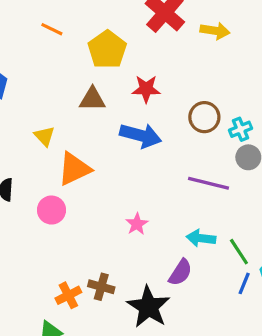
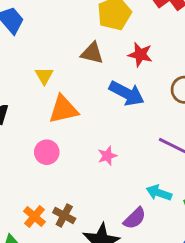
pink circle: (51, 210) -> (47, 152), moved
pink star: (137, 224) -> (107, 156), moved
orange cross: (68, 295) -> (34, 217), turned -35

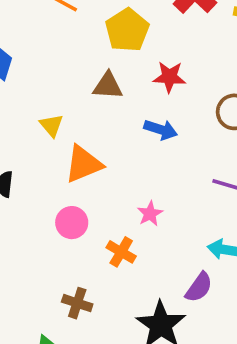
blue arrow: (127, 93) -> (161, 130), size x0.7
brown cross: (64, 215) -> (77, 303), moved
orange cross: (34, 217) -> (121, 252), moved

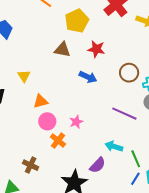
yellow triangle: (51, 125) -> (24, 76), moved
orange triangle: (83, 164) -> (41, 101), moved, size x0.7
pink circle: (72, 223) -> (47, 121), moved

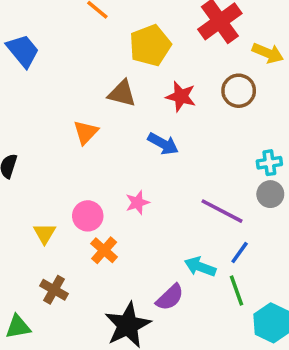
brown circle: (129, 73) -> (239, 91), moved
yellow triangle: (24, 76) -> (45, 233), moved
orange triangle: (41, 101) -> (86, 132), moved, turned -35
pink star: (76, 122) -> (138, 203), moved
blue line: (135, 179) -> (240, 252), moved

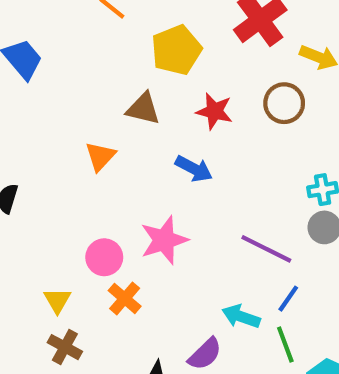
pink star: (138, 203) -> (164, 240), size x1.6
yellow triangle: (45, 233) -> (57, 300), moved

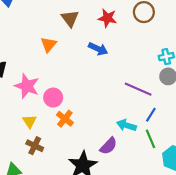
brown triangle: (143, 109) -> (70, 19), turned 42
pink star: (164, 240) -> (27, 86), moved, turned -30

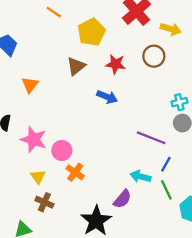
brown triangle: (70, 19) -> (76, 66), turned 30
orange triangle: (49, 45) -> (30, 85), moved

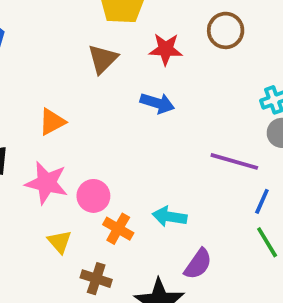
orange triangle: (30, 85) -> (52, 122), moved, turned 30
cyan arrow: (140, 176) -> (170, 217), moved
brown cross: (44, 202) -> (96, 279), moved

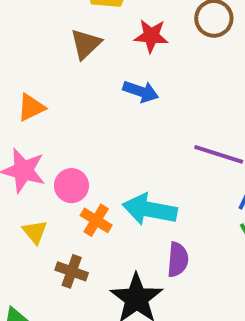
cyan arrow: (170, 217) -> (150, 210), size x1.5
purple semicircle: (198, 264) -> (178, 260), turned -32

